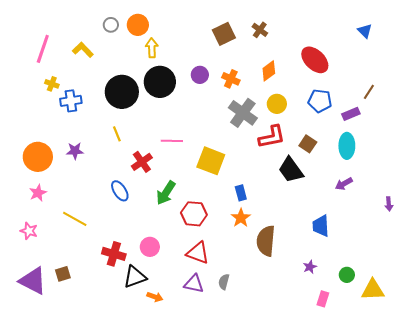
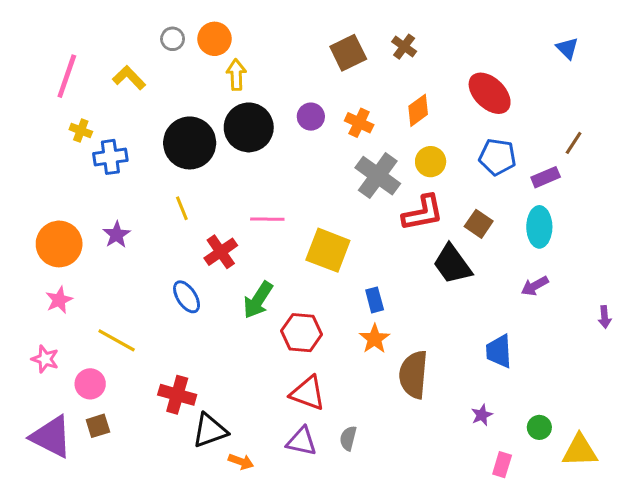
purple star: (75, 151) -> (117, 235), turned -30
pink circle: (150, 247) -> (90, 384), moved

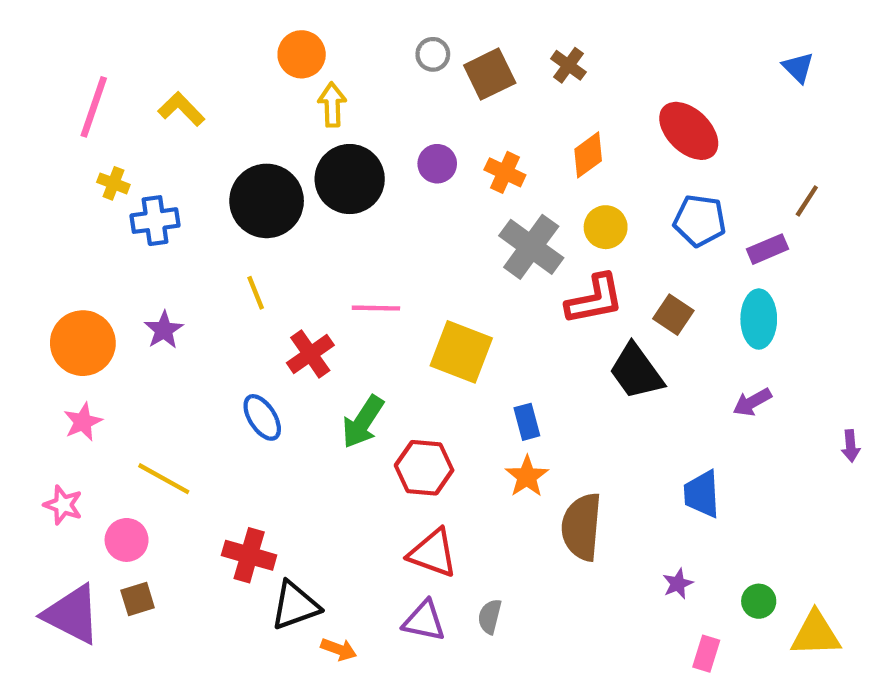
gray circle: (173, 39) -> (433, 54), moved

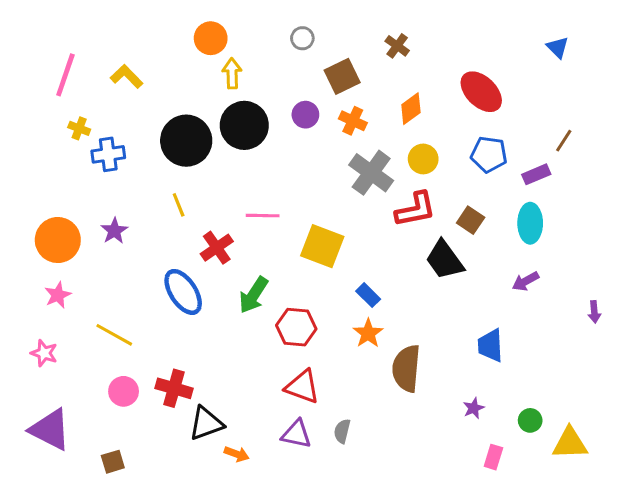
brown square: (490, 74) -> (342, 76), moved
blue ellipse: (262, 417) -> (183, 292), size x1.4
blue rectangle: (527, 422) -> (368, 295), turned -30
pink circle: (127, 540) -> (124, 391), moved
brown square: (138, 599) -> (113, 462), moved

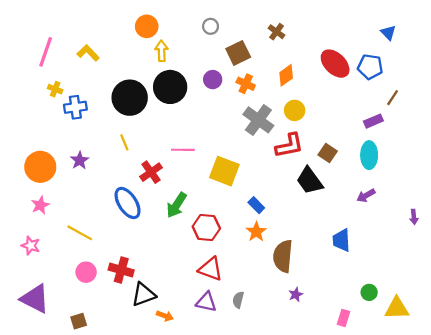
blue pentagon: (489, 154) -> (370, 67), moved
purple star: (474, 408) -> (296, 295), moved

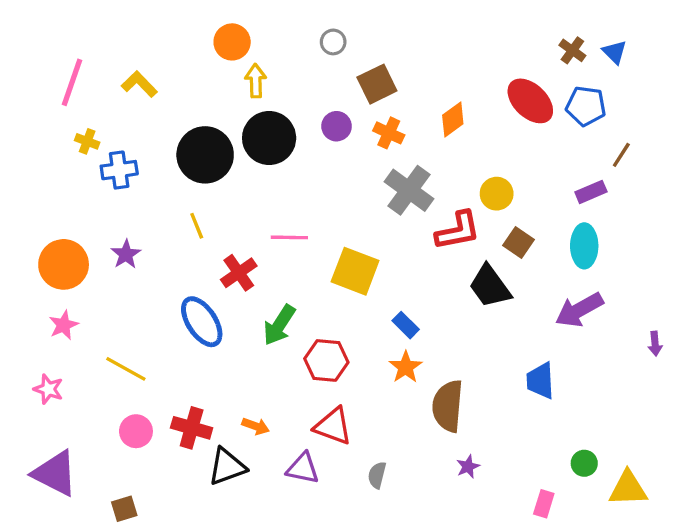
brown cross: (277, 32) -> (572, 50), moved
yellow circle: (295, 110) -> (497, 194), moved
purple arrow: (366, 196) -> (579, 310), size x1.6
purple triangle: (206, 302) -> (303, 468), moved
orange arrow: (165, 316) -> (256, 426), moved

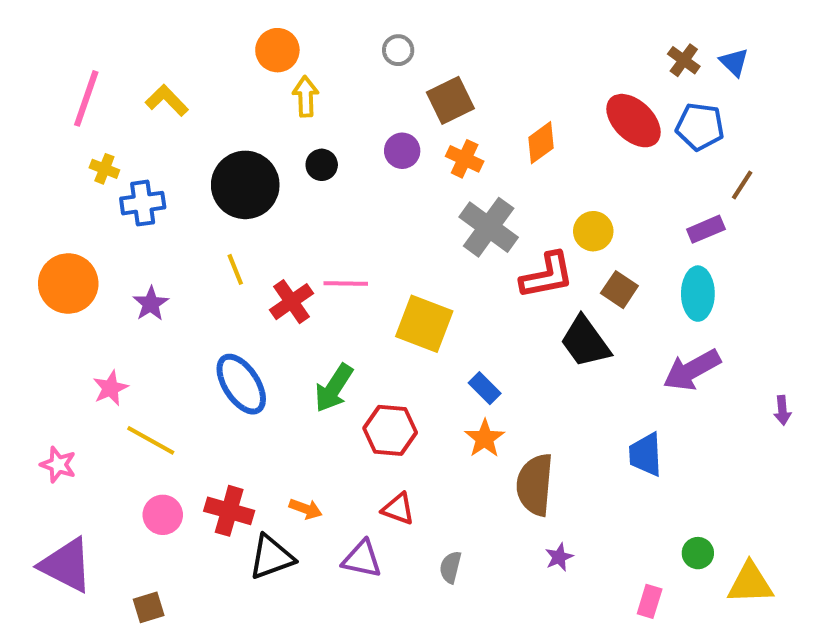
black circle: (269, 138) -> (322, 165), size x0.5
orange circle: (64, 264) -> (68, 284), moved
red cross: (239, 273) -> (292, 302), moved
pink star: (64, 325) -> (110, 388), moved
red triangle: (333, 426) -> (398, 509), size x0.7

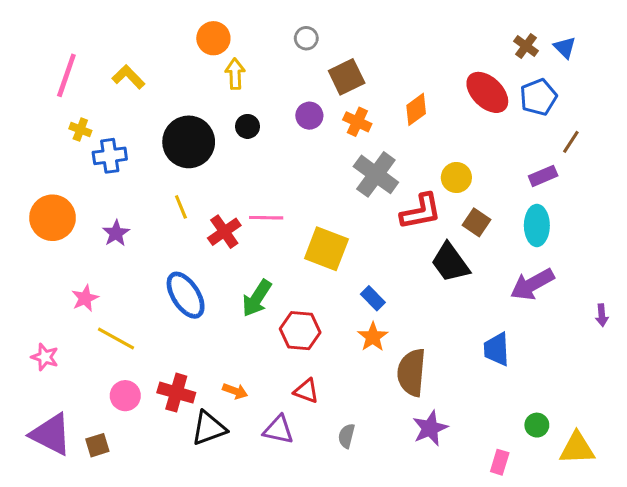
blue pentagon: (700, 127) -> (538, 97), turned -30
purple star: (559, 557) -> (430, 428), size x1.6
brown square: (149, 607) -> (97, 445), moved

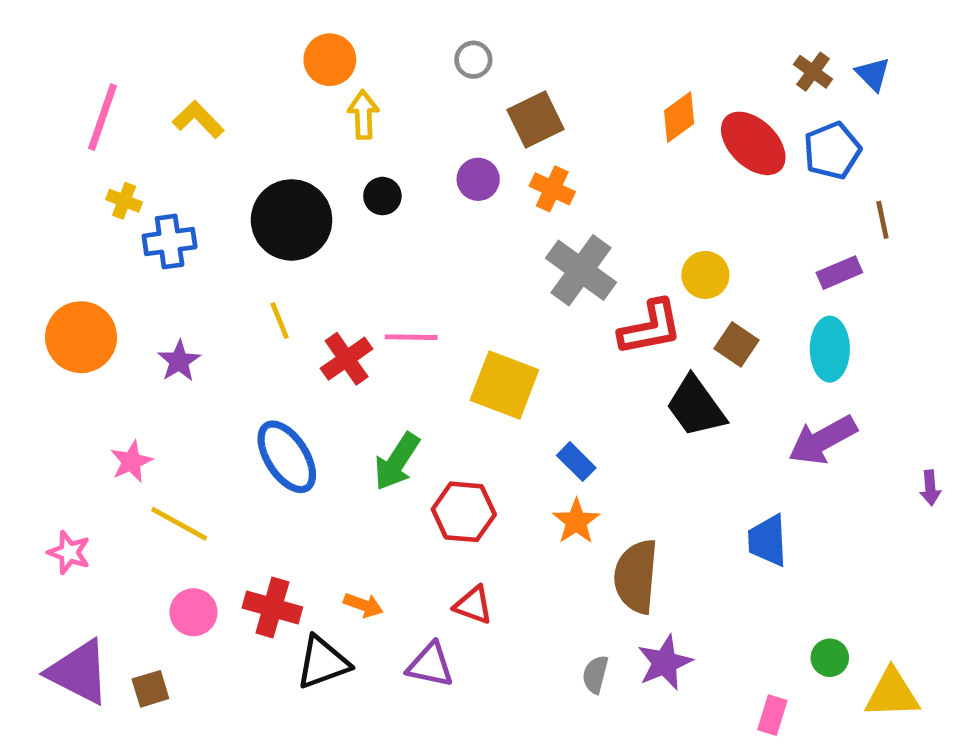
orange diamond: (416, 109) -> (679, 117), moved
brown line: (571, 142) -> (882, 220), turned -45
gray semicircle: (347, 436) -> (595, 674), moved

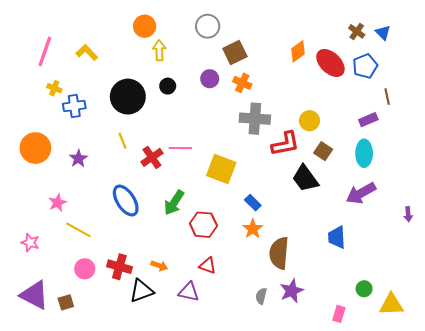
gray circle: (473, 60) -> (208, 26), size x1.5
gray cross: (581, 270) -> (255, 119), turned -32

